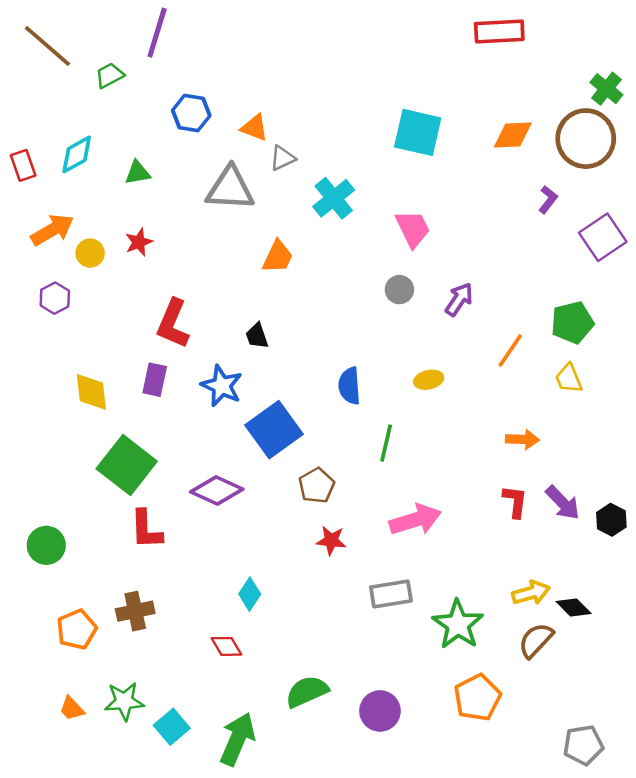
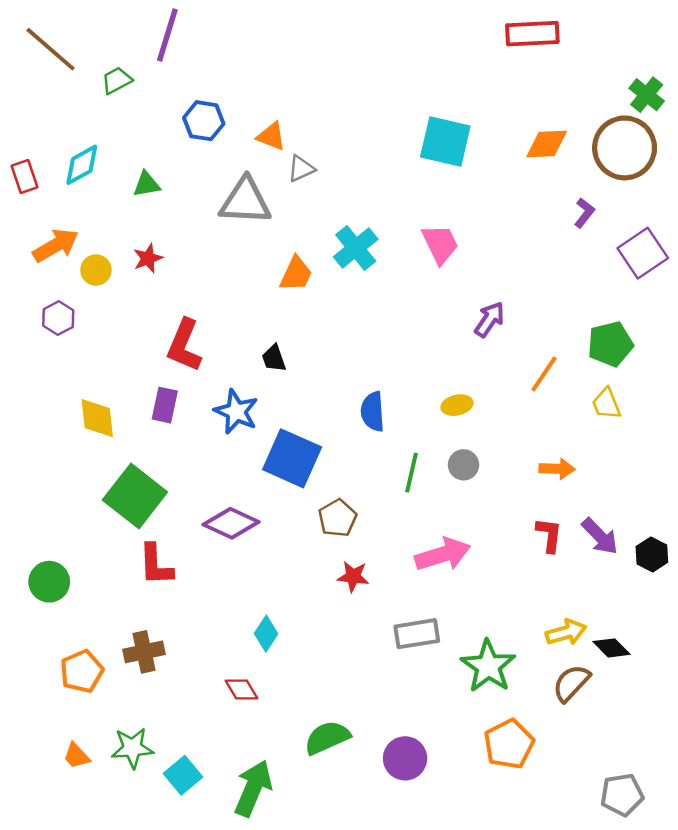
cyan cross: (334, 198) -> (356, 248), moved
gray circle: (399, 290) -> (464, 465), moved
blue square: (274, 430) -> (292, 458), turned -30

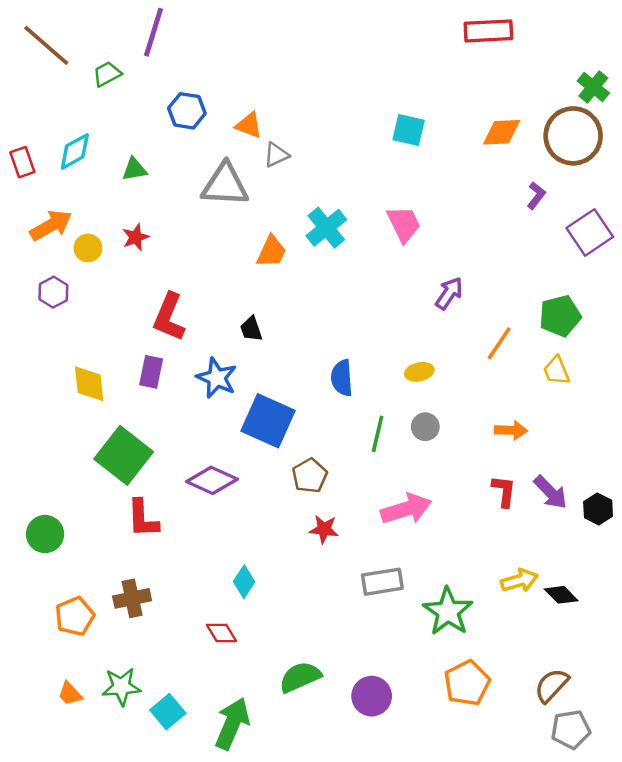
cyan square: (445, 141) -> (409, 130), size x0.7
brown semicircle: (571, 683) -> (552, 685), moved

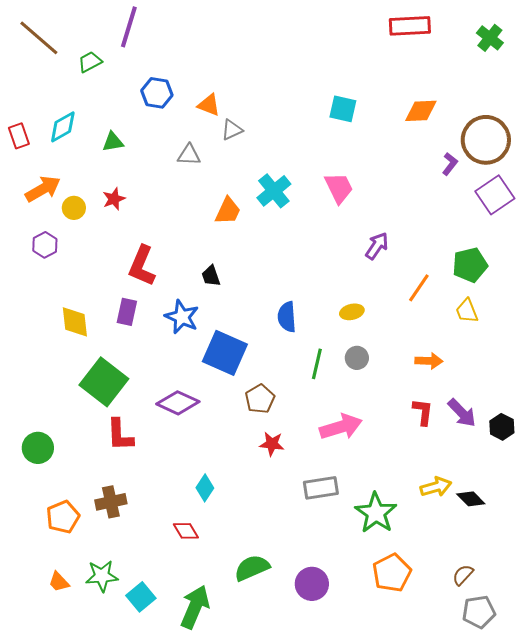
green cross: (593, 87) -> (490, 38), moved
brown circle: (573, 136) -> (486, 140), moved
gray triangle: (225, 185) -> (189, 155), size x0.6
brown semicircle: (552, 685) -> (463, 575), size x0.7

